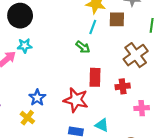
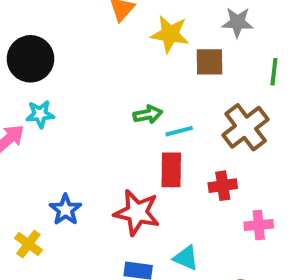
cyan line: (93, 27) -> (179, 131), moved, turned 56
green arrow: (83, 47) -> (148, 114), turned -48
yellow cross: (27, 118) -> (28, 244), moved

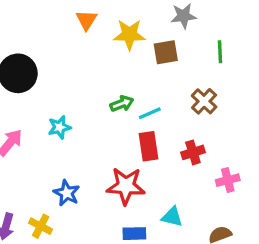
cyan star: (40, 114) -> (59, 127), moved
brown cross: (246, 127) -> (204, 101), size x0.7

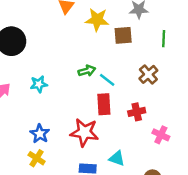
cyan line: (150, 113) -> (107, 80), turned 56
pink cross: (228, 180) -> (161, 135), turned 35
yellow cross: (41, 226) -> (37, 158), moved

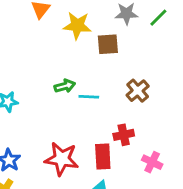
green line: (164, 39) -> (158, 18), moved, turned 42
cyan line: (107, 80) -> (89, 97), turned -35
red rectangle: (104, 104) -> (103, 156), moved

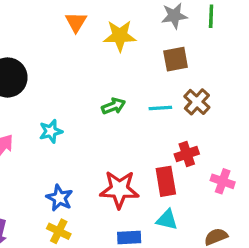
green line: (158, 18) -> (211, 16), turned -36
brown square: (108, 44) -> (176, 59), moved
cyan line: (89, 97) -> (160, 108), moved

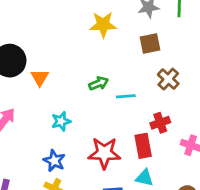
orange triangle: (76, 22) -> (40, 77), moved
cyan line: (160, 108) -> (126, 96), moved
cyan star: (51, 131) -> (61, 121), moved

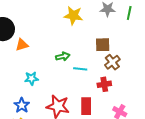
brown square: (150, 44) -> (103, 45), moved
orange triangle: (40, 77) -> (22, 45), turned 32
red cross: (160, 123) -> (104, 84), moved

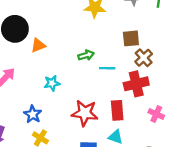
red cross: (104, 84) -> (136, 84), size x1.5
blue star: (22, 105) -> (33, 114), moved

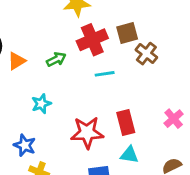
green arrow: (86, 55) -> (56, 59), moved
red cross: (136, 84) -> (92, 40), moved
pink cross: (156, 114) -> (174, 119), turned 35

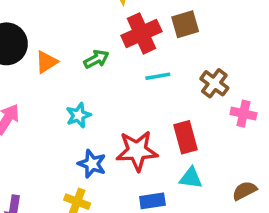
brown cross: (146, 54) -> (214, 83), moved
pink cross: (174, 119) -> (243, 114), moved, turned -36
blue star: (25, 145) -> (92, 164), moved

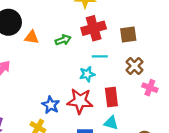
brown square: (185, 24) -> (128, 34), moved
orange triangle: (46, 62) -> (32, 37), turned 32
cyan star: (78, 115) -> (87, 74), moved

